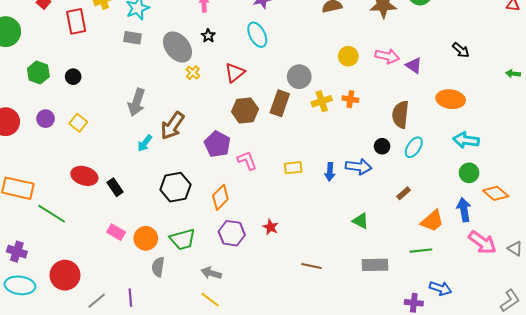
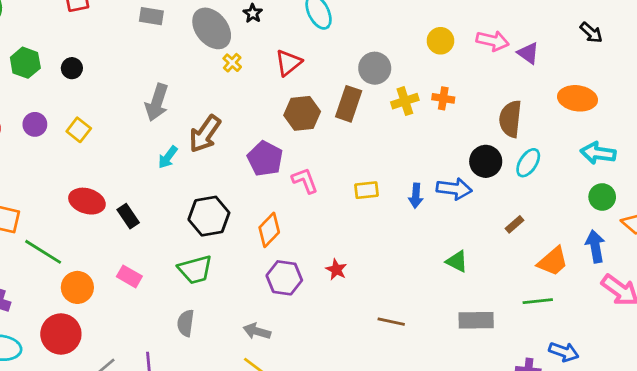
black circle: (382, 146) -> (486, 161), size x1.5
orange circle: (146, 238) -> (77, 287), moved
green trapezoid: (183, 239) -> (195, 270), moved

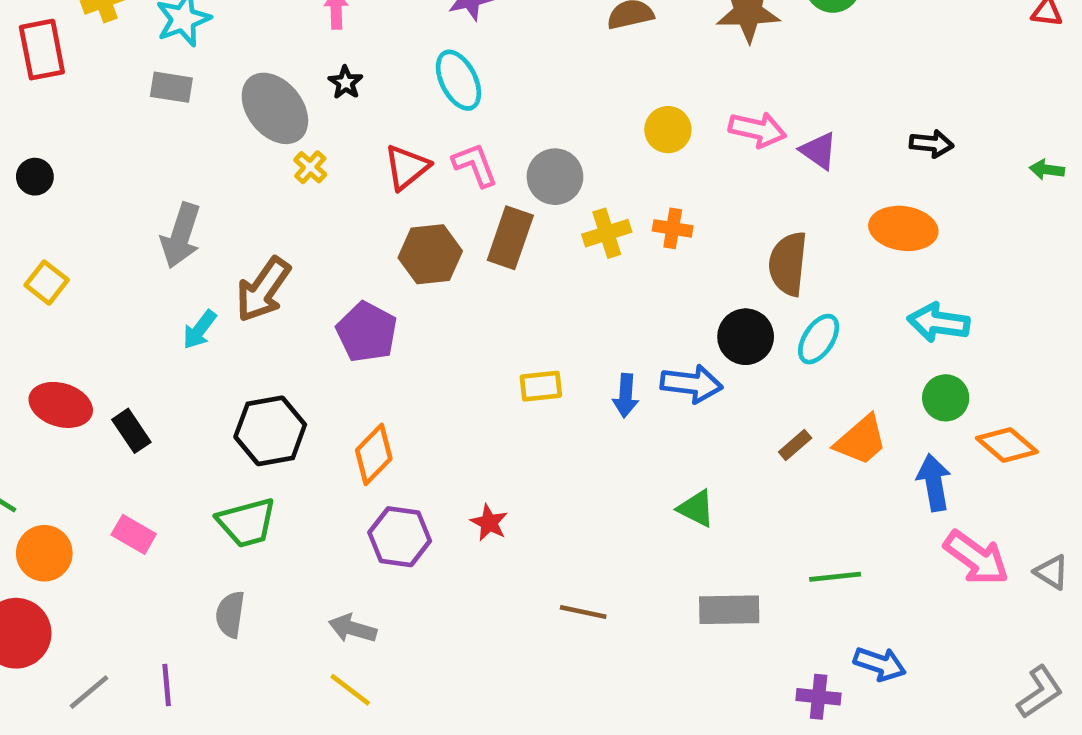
black arrow: (591, 33) -> (932, 144), moved, turned -35
pink L-shape: (305, 181) -> (475, 165), moved
orange trapezoid: (553, 261) -> (861, 440), moved

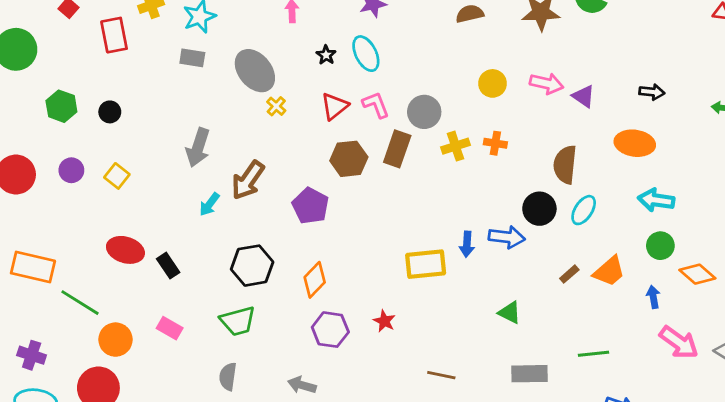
black star: (346, 83) -> (326, 55), moved
yellow rectangle: (541, 386) -> (426, 264), moved, size x1.6
blue arrow: (934, 483) -> (653, 297), size x0.7

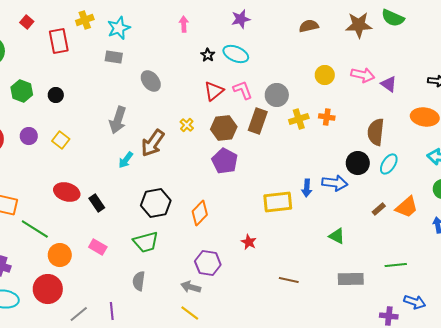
cyan ellipse: (366, 54) -> (236, 54), turned -40
gray ellipse: (255, 71) -> (151, 81), moved, size x0.7
yellow cross: (276, 106) -> (187, 125), moved
purple pentagon: (310, 206) -> (225, 161), moved
purple hexagon: (330, 330) -> (208, 263), moved

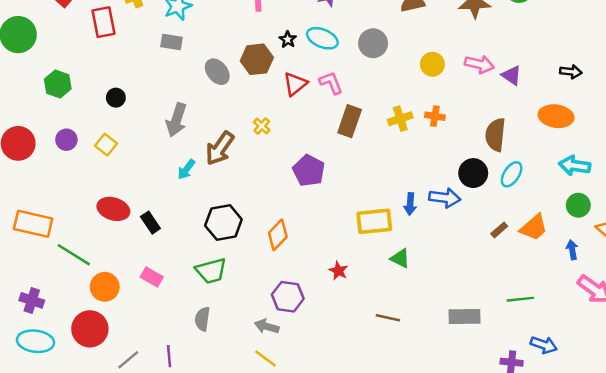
black circle: (56, 95) -> (116, 98), moved
gray circle: (277, 95) -> (373, 43), moved
brown hexagon: (224, 128) -> (257, 59), moved
green triangle: (337, 236) -> (400, 258), moved

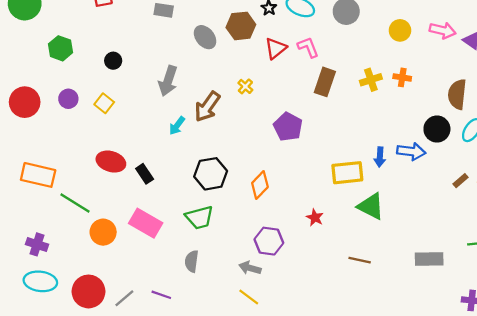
green triangle: (400, 258) -> (371, 206), size x1.5
pink rectangle: (152, 277) -> (146, 223), size x1.6
red circle: (90, 329) -> (89, 291), moved
purple line: (169, 356) -> (161, 295), turned -66

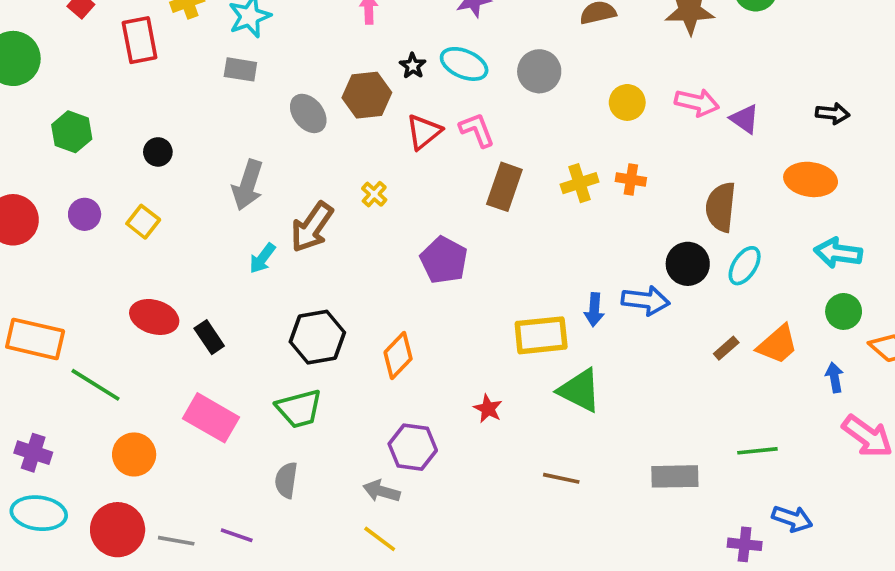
orange circle: (103, 232) -> (134, 454), moved
gray line: (124, 298) -> (176, 541), turned 50

